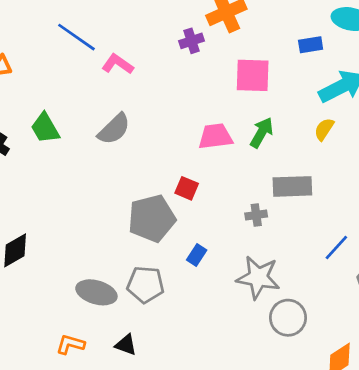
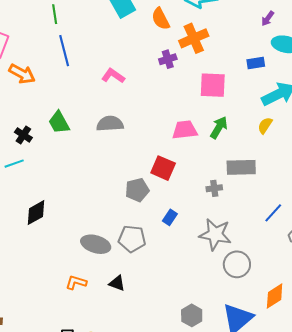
blue line: (76, 37) -> (64, 51), moved, turned 40
gray semicircle: (114, 129) -> (110, 124), turned -140
red square: (187, 188) -> (163, 168), size x1.4
gray pentagon: (152, 218) -> (137, 190), size x0.7

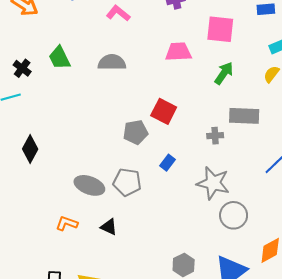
pink trapezoid: (185, 130) -> (178, 52), moved
black diamond: (36, 213) -> (30, 149), turned -36

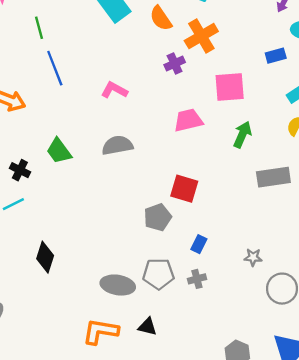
gray cross: (215, 136) -> (197, 279), moved
gray star: (213, 183) -> (253, 257), size x0.5
orange L-shape: (67, 223) -> (101, 331), size x1.5

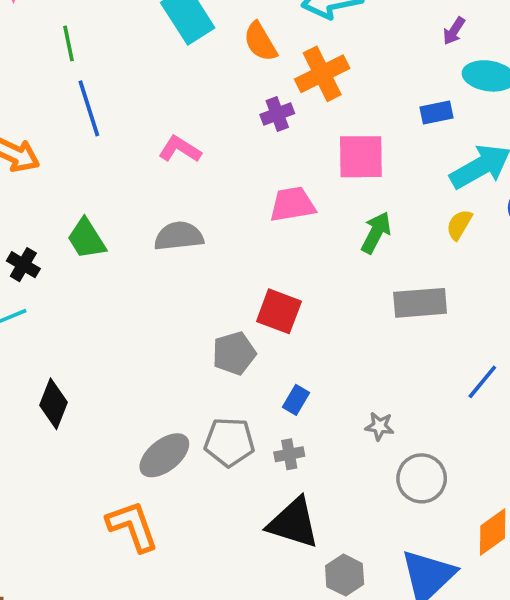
gray ellipse: (118, 285) -> (164, 455), turned -52
black triangle: (147, 327) -> (293, 523), moved, size x1.8
orange L-shape: (101, 331) -> (132, 526), turned 57

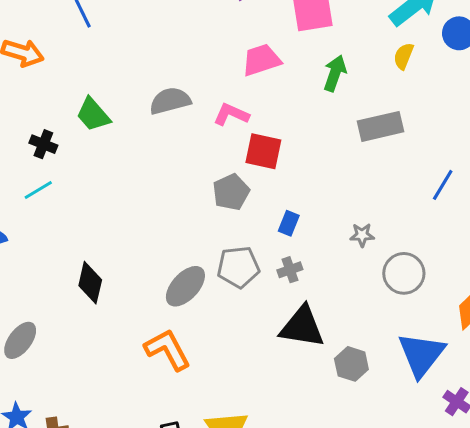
pink L-shape: (180, 149) -> (231, 114), moved
black diamond: (53, 404) -> (90, 283), moved

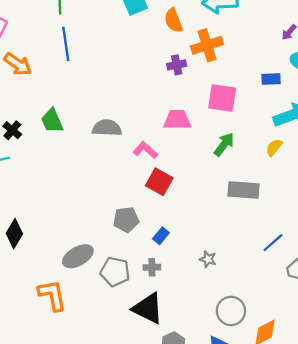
gray pentagon: (231, 192) -> (126, 220), moved
gray pentagon: (238, 267) -> (115, 272), moved
gray circle: (404, 273) -> (231, 311), moved

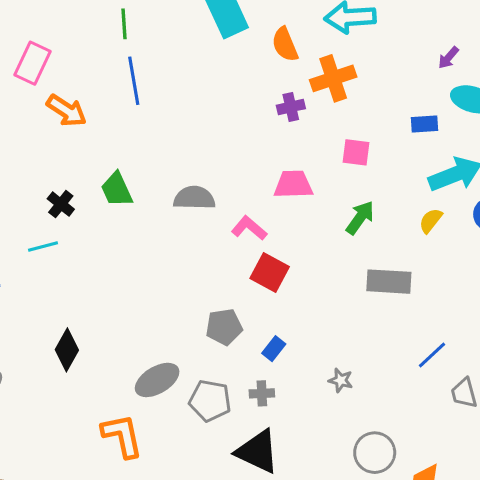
pink square: (222, 98) -> (356, 152), size x0.7

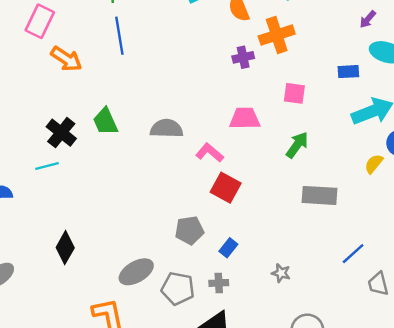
black cross: (61, 204) -> (61, 133), size x1.4
yellow semicircle: (431, 221) -> (374, 164), moved

